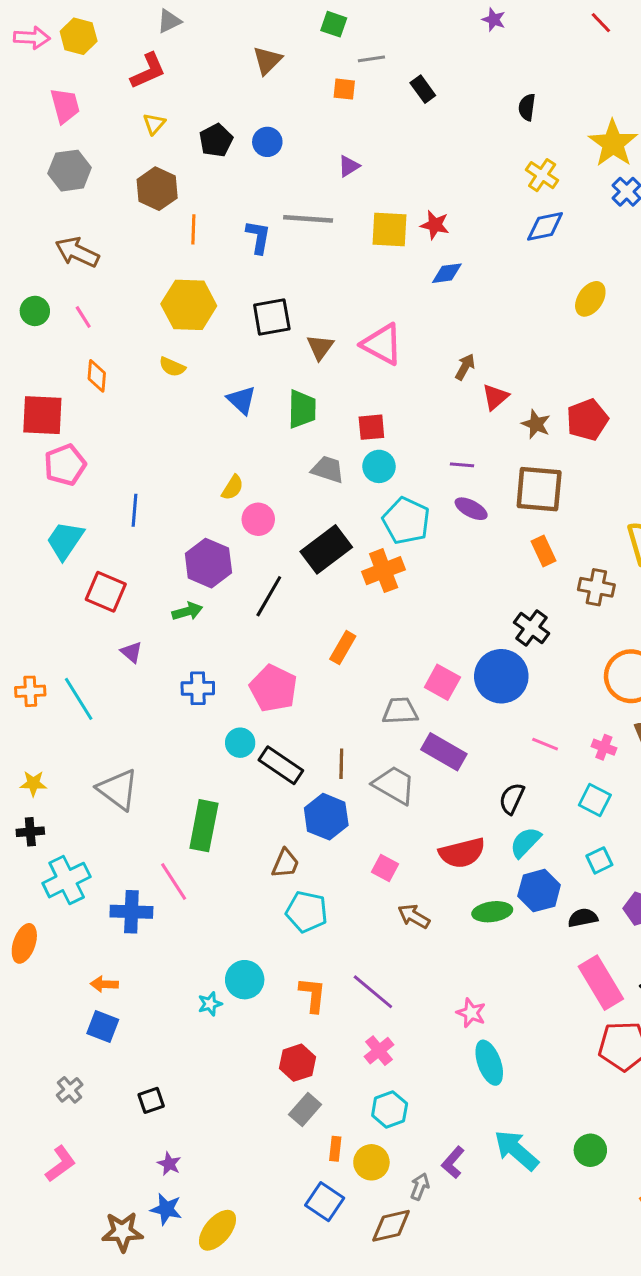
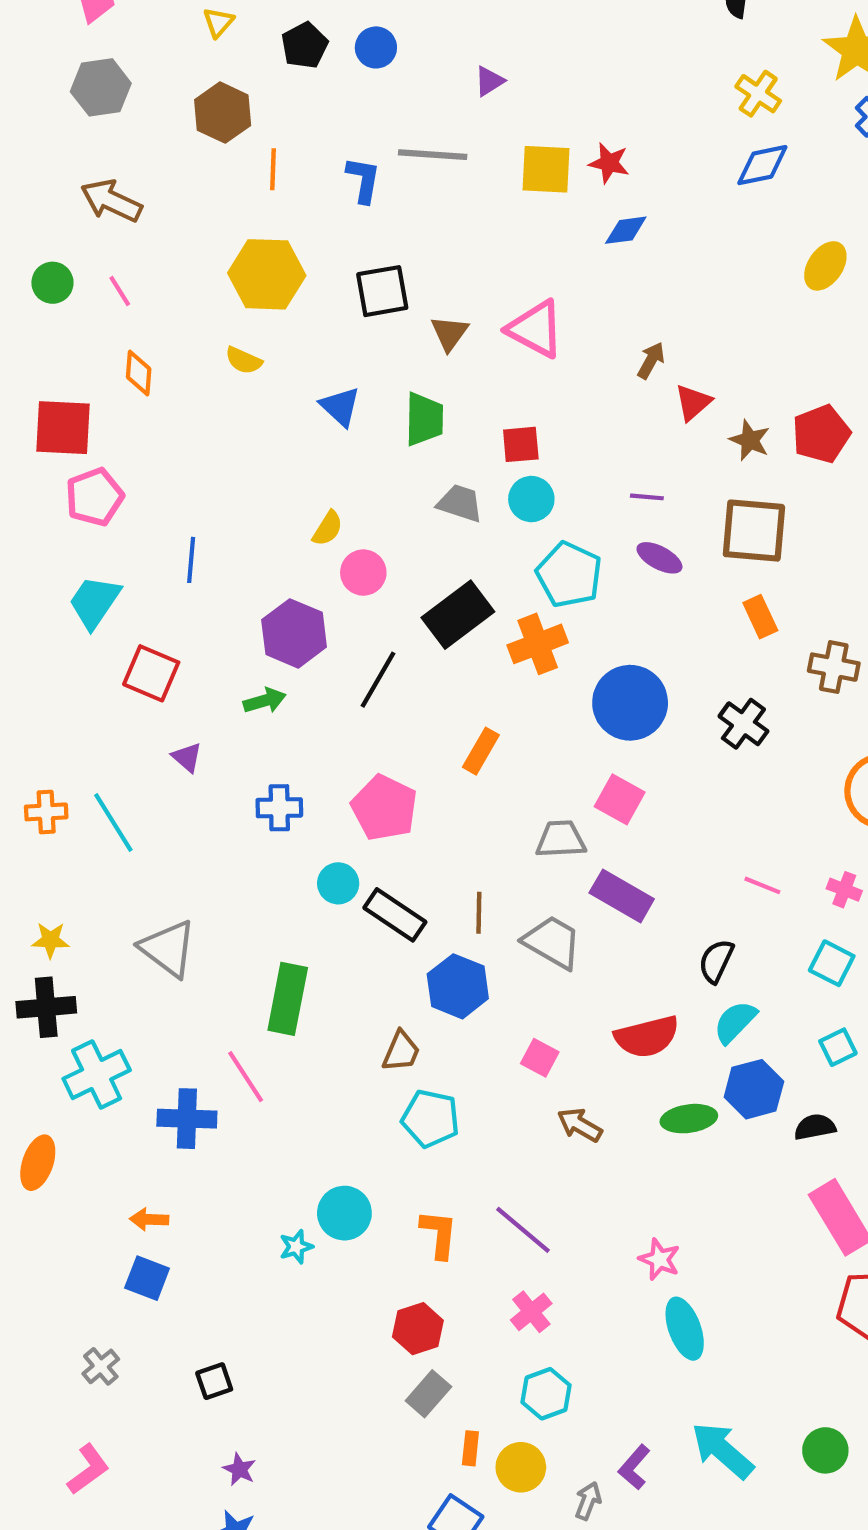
blue circle: (501, 676) -> (630, 703), moved
black cross: (30, 832) -> (46, 1007), size x1.5

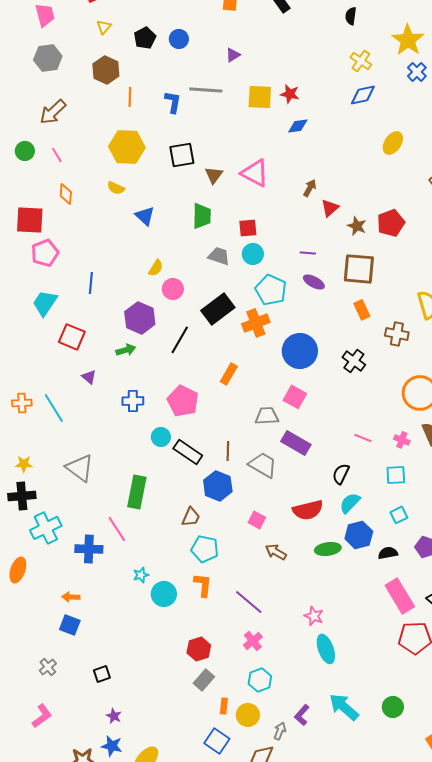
brown arrow: (111, 201) -> (53, 112), turned -68
blue triangle: (340, 407) -> (145, 216), moved
cyan square: (832, 963) -> (396, 475), turned -30
orange L-shape: (439, 1234) -> (203, 585), moved
cyan star: (296, 1247) -> (141, 575), moved

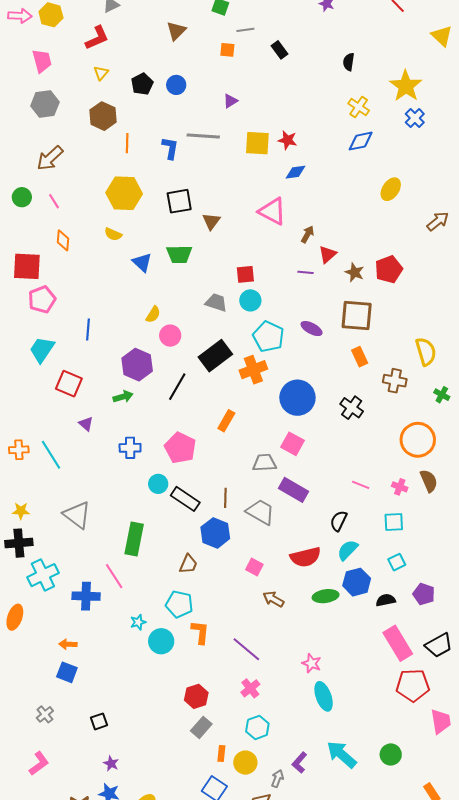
pink triangle: (255, 173) -> (272, 211), moved
green trapezoid: (202, 216) -> (179, 254), moved, turned 88
purple line: (308, 253) -> (306, 272), moved
cyan pentagon: (205, 549) -> (179, 604), moved

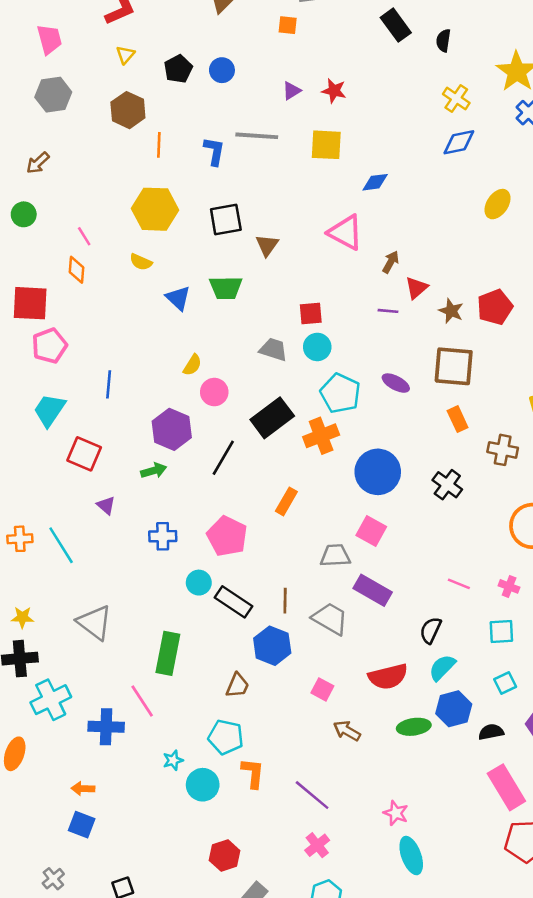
black rectangle: (279, 50) -> (396, 25), moved, size x1.4
red star: (287, 140) -> (334, 91), moved
brown arrow: (50, 158) -> (38, 163), moved, size x0.7
pink line: (54, 201) -> (84, 236), moved
red hexagon: (196, 696) -> (225, 856), moved

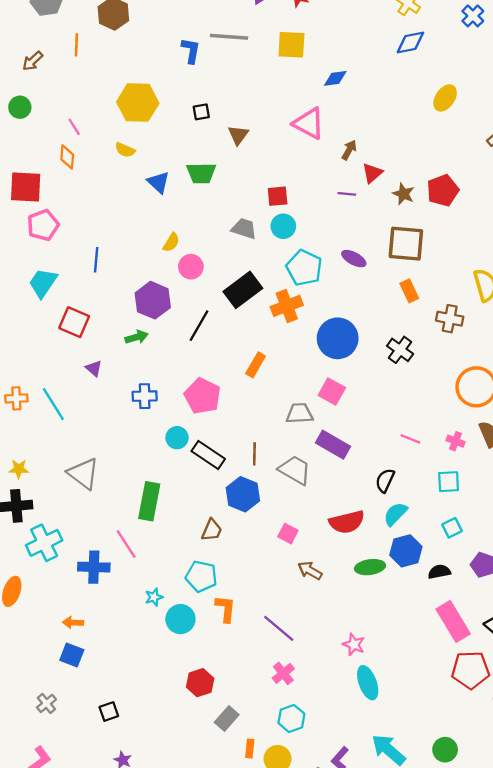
orange line: (159, 145) -> (76, 45), moved
black square: (226, 220) -> (201, 112), size x0.6

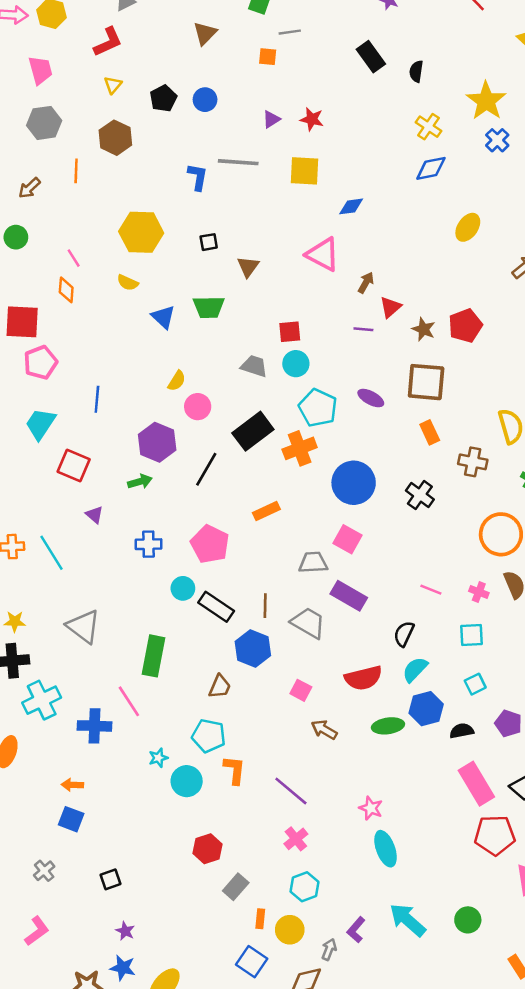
orange rectangle: (256, 365) -> (266, 511), turned 35

